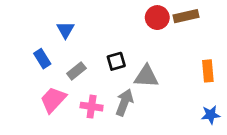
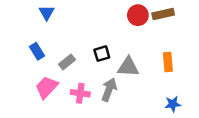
blue triangle: (65, 30) -> (47, 13), moved
orange rectangle: (208, 71) -> (168, 62), moved
blue star: (211, 115) -> (173, 104), moved

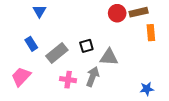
gray rectangle: (67, 62) -> (57, 53), size x1.5
orange rectangle: (168, 62) -> (151, 33), moved
pink trapezoid: (47, 87) -> (21, 77), moved

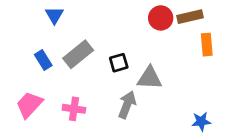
gray rectangle: (57, 53) -> (78, 54), moved
pink cross: (68, 80) -> (74, 109), moved

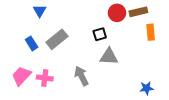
black square: (119, 63) -> (100, 34), moved
gray arrow: (127, 105) -> (81, 76), moved, turned -48
pink cross: (74, 109) -> (45, 78), moved

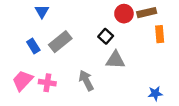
black square: (100, 34) -> (106, 36), turned -32

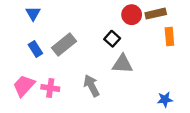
blue triangle: (42, 11) -> (33, 14), moved

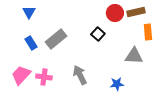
gray triangle: (122, 64) -> (134, 56), moved
blue star: (165, 99) -> (117, 84), moved

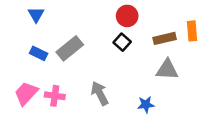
brown rectangle: (136, 12) -> (165, 38), moved
red circle: (115, 13) -> (127, 16), moved
orange rectangle: (148, 32) -> (192, 31), moved
blue rectangle: (31, 43) -> (39, 53), turned -32

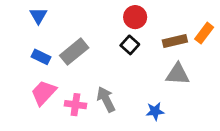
orange rectangle: (192, 31) -> (204, 33), turned 42
pink trapezoid: (26, 93) -> (44, 93), moved
pink cross: (55, 96) -> (75, 105), moved

